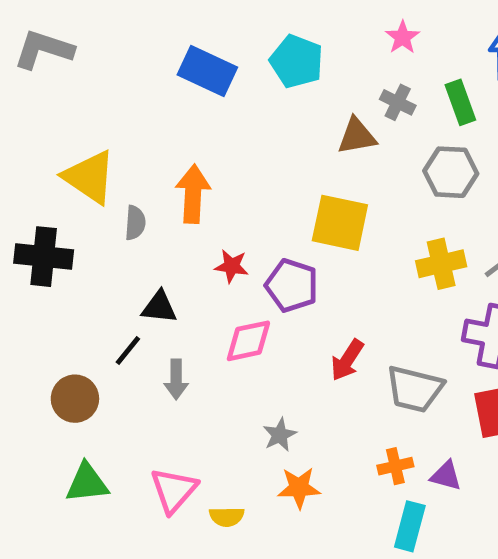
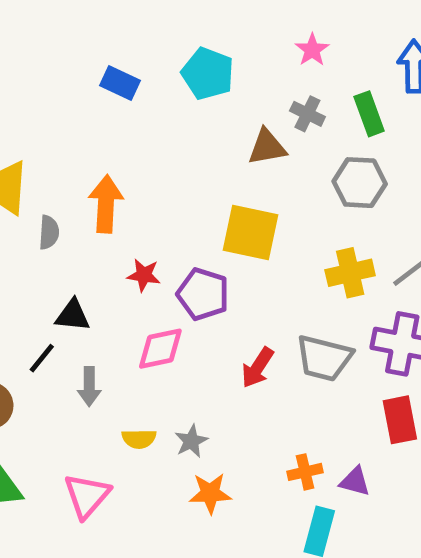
blue rectangle: (207, 71) -> (120, 83), size x0.7
gray trapezoid: (415, 389) -> (324, 358), moved
yellow semicircle: (227, 517) -> (139, 439), moved

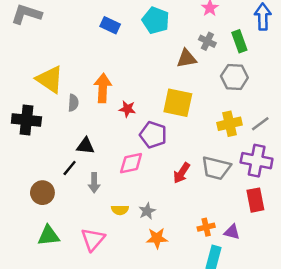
red star: (144, 275) -> (127, 109), moved

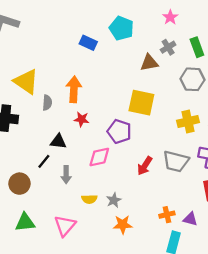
blue rectangle: (110, 25) -> (88, 43), moved
gray cross: (207, 41) -> (168, 47), turned 32
red star: (127, 109) -> (82, 119), moved

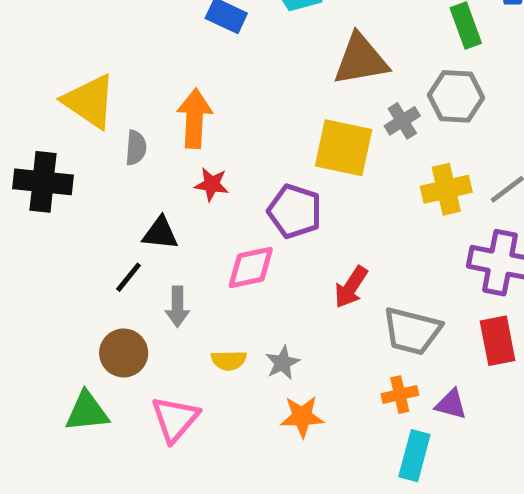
gray cross: (168, 47) -> (402, 121), moved
brown triangle: (149, 63) -> (361, 60), size x1.4
gray trapezoid: (176, 161) -> (412, 331), moved
brown circle: (19, 184) -> (124, 353), moved

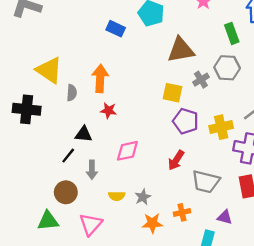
yellow square: (344, 148) -> (173, 93), size x0.7
yellow cross: (446, 189) -> (221, 127), moved
purple pentagon: (295, 211) -> (186, 121), moved
orange cross: (400, 395) -> (182, 212), moved

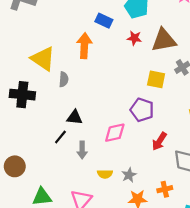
orange arrow: (100, 78) -> (84, 46), moved
red star: (108, 110) -> (134, 38), moved
purple pentagon: (186, 121) -> (142, 110), moved
brown circle: (66, 192) -> (15, 166), moved

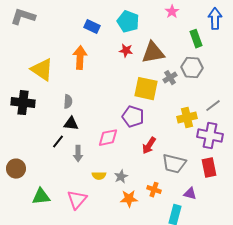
blue rectangle: (104, 21) -> (92, 27), moved
gray semicircle: (64, 79) -> (68, 102), moved
yellow square: (156, 79) -> (146, 89), size x1.4
orange cross: (165, 189) -> (154, 190), turned 32

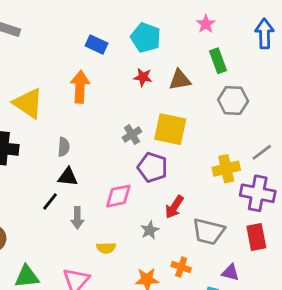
green rectangle: (196, 39) -> (218, 61), moved
brown triangle: (153, 53) -> (180, 80), size x0.7
gray cross: (170, 78) -> (132, 135), moved
gray star: (121, 177) -> (150, 230), moved

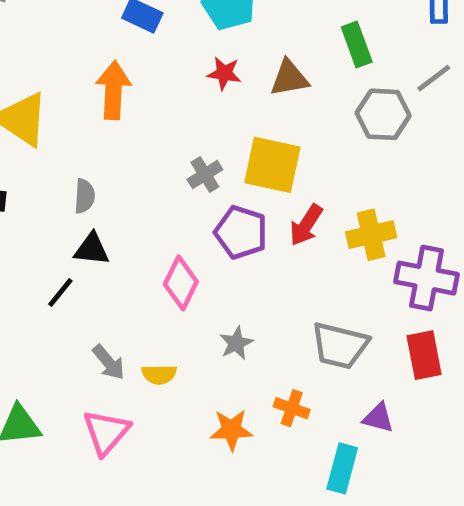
gray line: (262, 152) -> (434, 78), moved
pink diamond: (118, 196) -> (181, 283), turned -52
red arrow: (174, 207) -> (306, 225), moved
gray arrow: (77, 218) -> (109, 362), moved, turned -40

